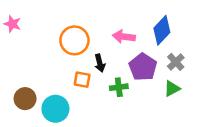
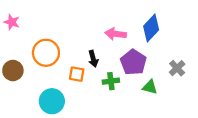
orange circle: (74, 40) -> (46, 53), moved
gray cross: (176, 62) -> (177, 68), moved
green triangle: (172, 88) -> (150, 87), moved, turned 42
brown circle: (25, 99) -> (13, 71), moved

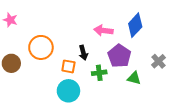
cyan circle: (52, 101) -> (68, 91), moved

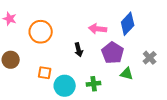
orange circle: (41, 47) -> (41, 32), moved
orange square: (68, 66) -> (45, 73), moved
green cross: (99, 73) -> (94, 84), moved

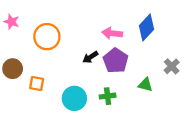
black arrow: (79, 50) -> (90, 57), turned 72
purple pentagon: (113, 53) -> (116, 61), moved
orange square: (45, 73) -> (37, 84), moved

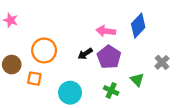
orange circle: (47, 37) -> (44, 50), moved
green triangle: (145, 85) -> (137, 80), turned 32
green cross: (108, 96) -> (111, 90), moved, turned 32

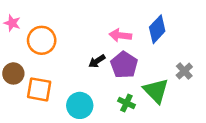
orange circle: (44, 50) -> (42, 40), moved
orange square: (34, 79) -> (39, 89), size x1.5
green triangle: (137, 80) -> (156, 91), size x1.6

